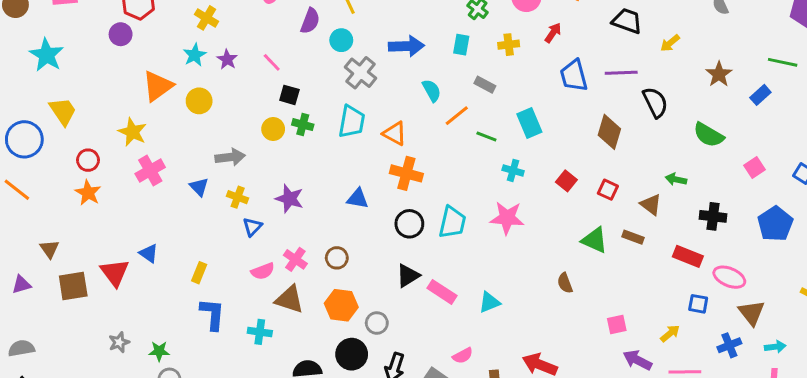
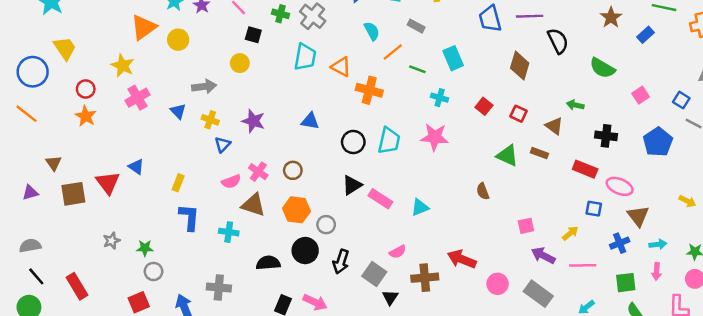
green cross: (303, 125) -> (280, 14), moved
orange cross: (406, 173) -> (369, 90), moved

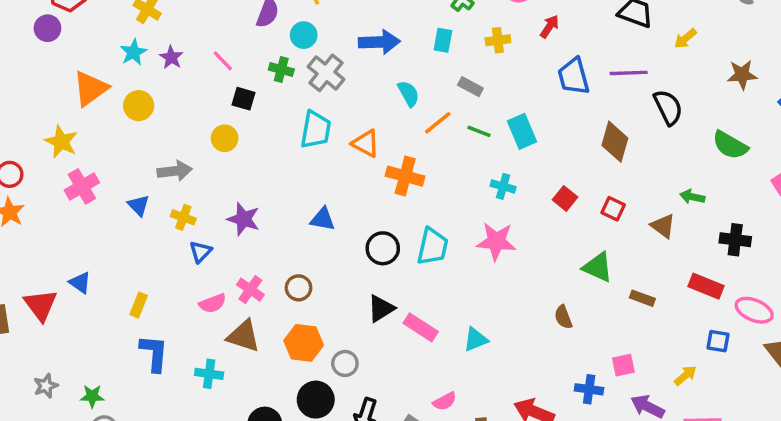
brown star: (611, 17) -> (742, 75), turned 30
green line: (417, 69) -> (479, 131), moved
brown rectangle: (539, 153) -> (642, 298), moved
blue cross: (620, 243) -> (589, 389), moved, turned 30

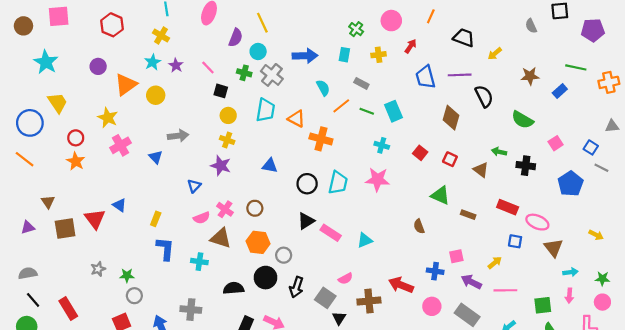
purple circle: (47, 28) -> (98, 66), moved
yellow circle: (225, 138) -> (228, 115), moved
yellow cross: (183, 217) -> (227, 140), moved
black cross: (735, 240) -> (526, 166), moved

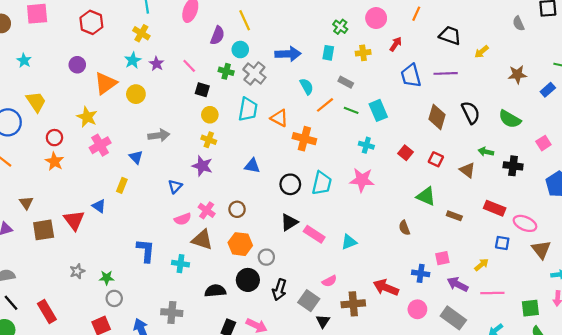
cyan star: (46, 62) -> (24, 60), size x0.6
black semicircle: (484, 96) -> (471, 113), moved
yellow rectangle: (156, 219) -> (122, 185), moved

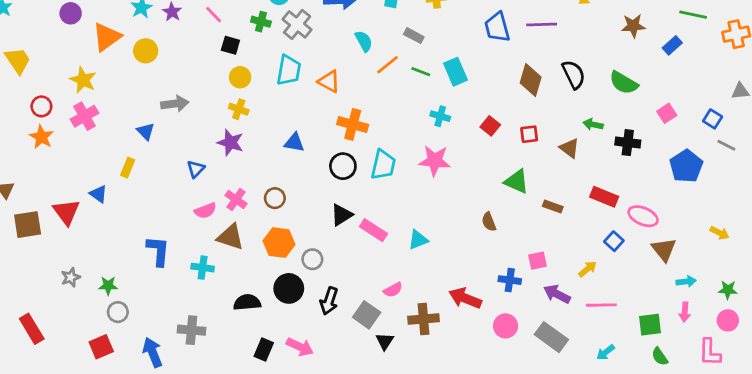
orange cross: (304, 139) -> (353, 124), moved
pink cross: (100, 145) -> (84, 116), moved
red square: (436, 159) -> (529, 134), turned -32
blue square: (502, 243) -> (614, 241), turned 32

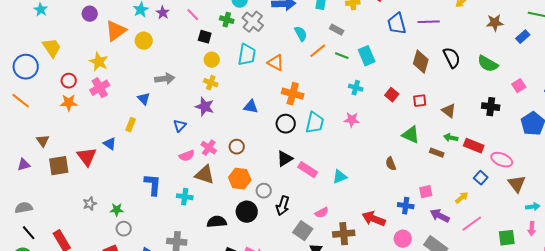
green arrow: (593, 124) -> (451, 138), moved
orange star: (41, 137) -> (69, 103), turned -30
pink star: (435, 161) -> (352, 120), size x0.7
black arrow: (329, 301) -> (283, 206), moved
pink line: (601, 305) -> (472, 224), turned -35

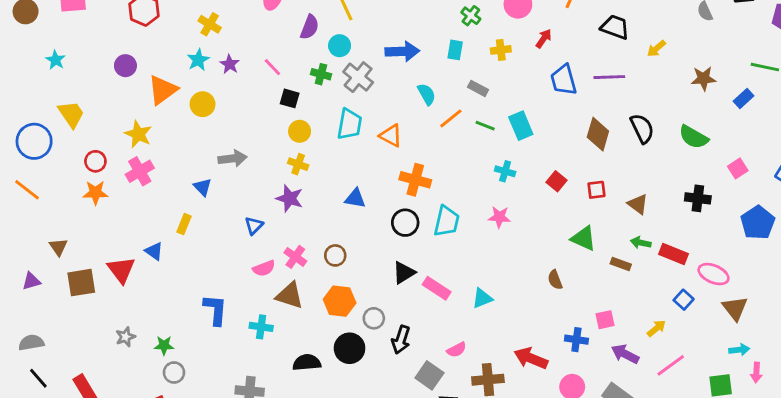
cyan arrow: (533, 207) -> (739, 350), moved

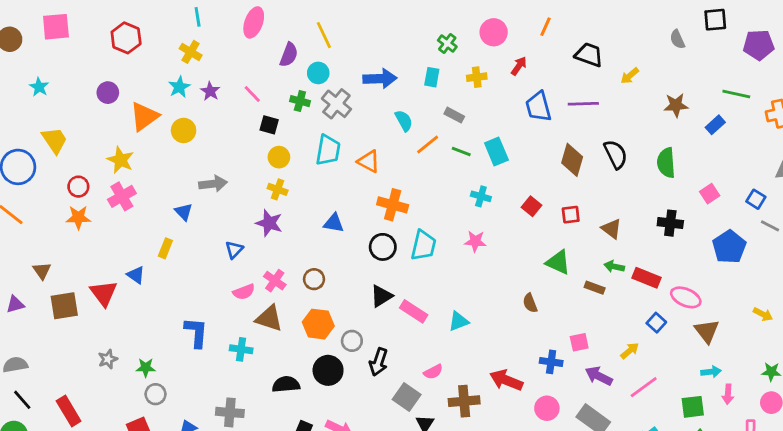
green semicircle: (694, 137) -> (666, 163), turned 56

